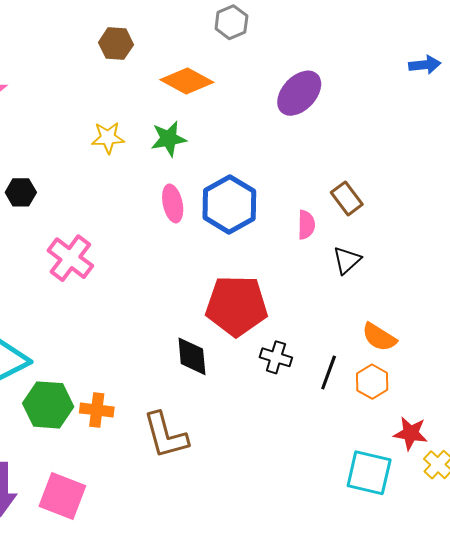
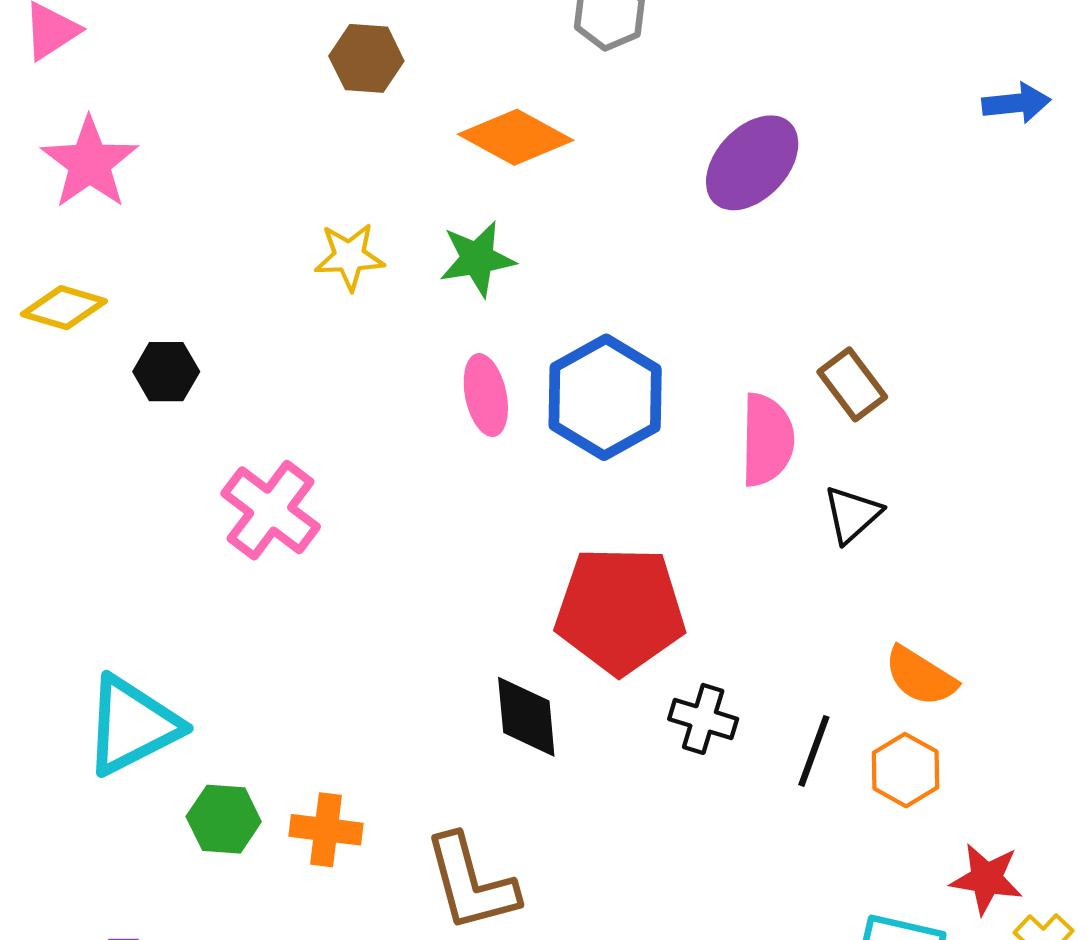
pink semicircle: (306, 225) -> (767, 440), size x1.5
green hexagon: (48, 405) -> (224, 819), size x0.7

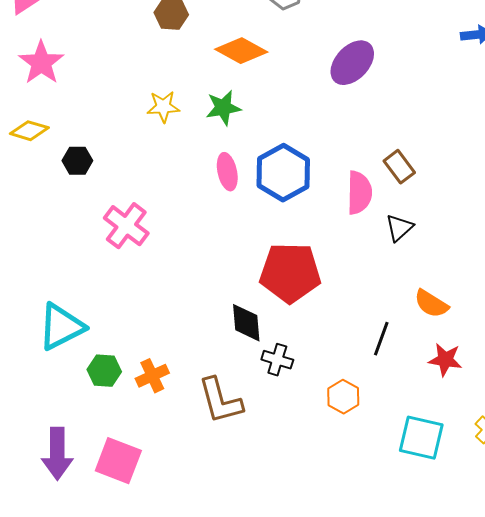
black cross: (703, 719) -> (277, 360), moved
orange hexagon: (906, 770) -> (343, 397), moved
orange cross: (326, 830) -> (152, 376), turned -32
red star: (987, 879) -> (445, 360), moved

